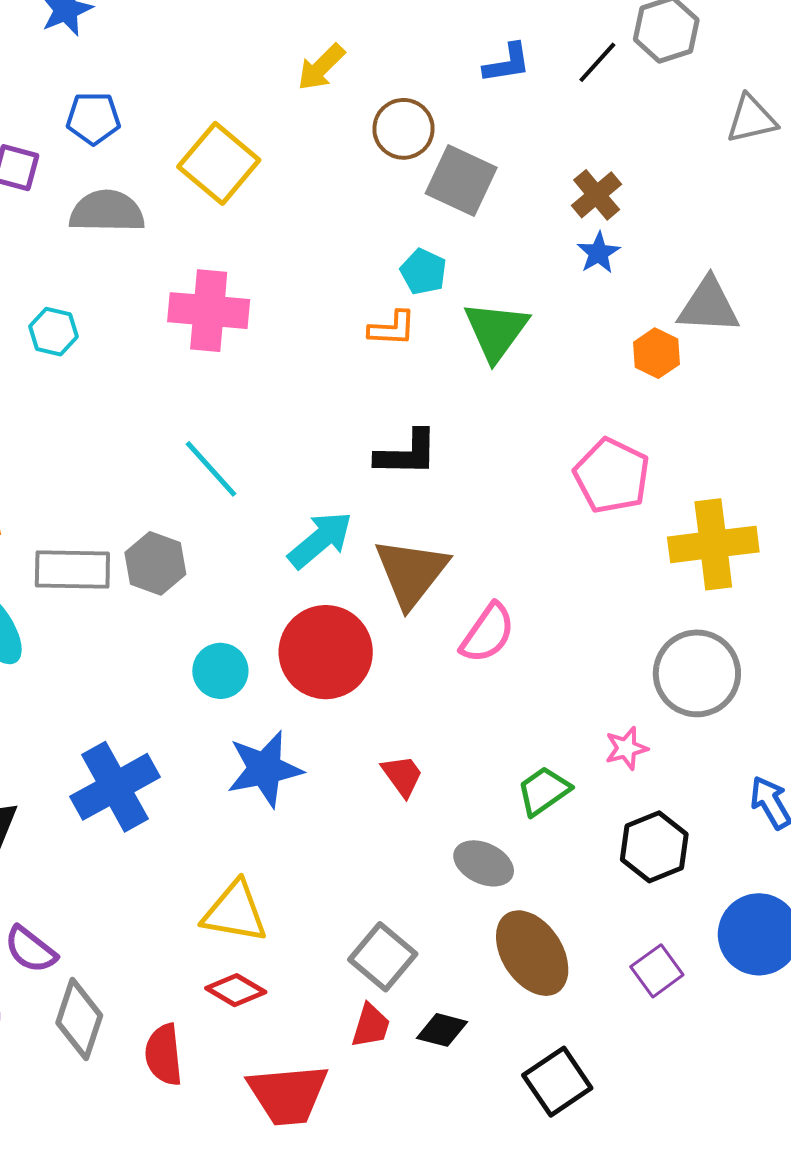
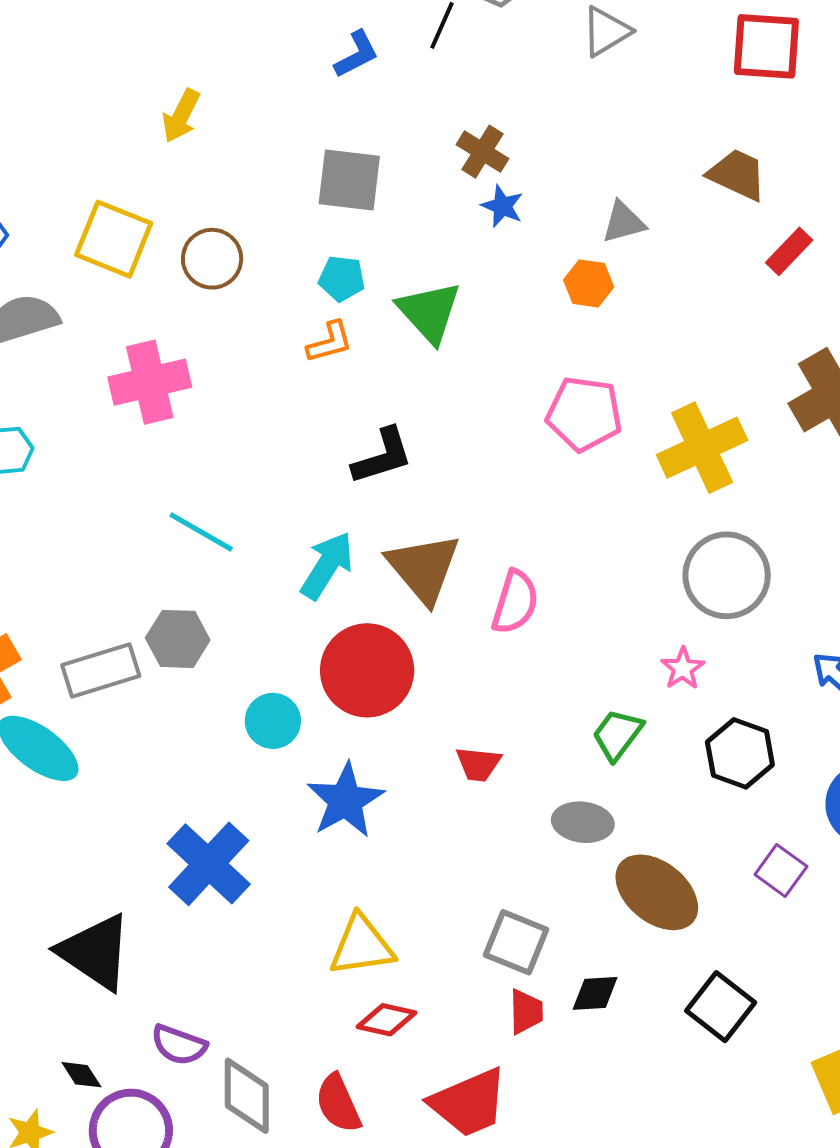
brown circle: (403, 129) -> (212, 259), moved
gray triangle: (709, 306) -> (623, 222), size x0.7
red trapezoid: (402, 776) -> (478, 764), turned 150

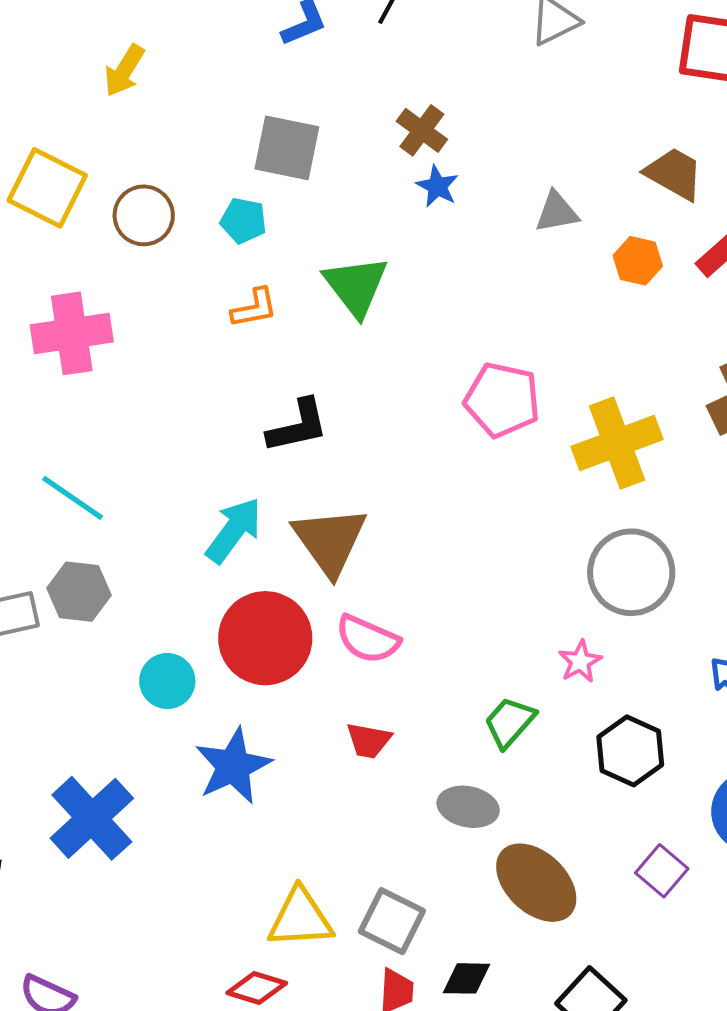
cyan pentagon: (342, 278) -> (243, 221), moved
orange hexagon: (589, 283) -> (638, 261), moved
cyan line: (201, 532) -> (73, 498), moved
pink semicircle: (515, 602) -> (368, 639), moved, turned 92
yellow triangle: (362, 946) -> (300, 918), moved

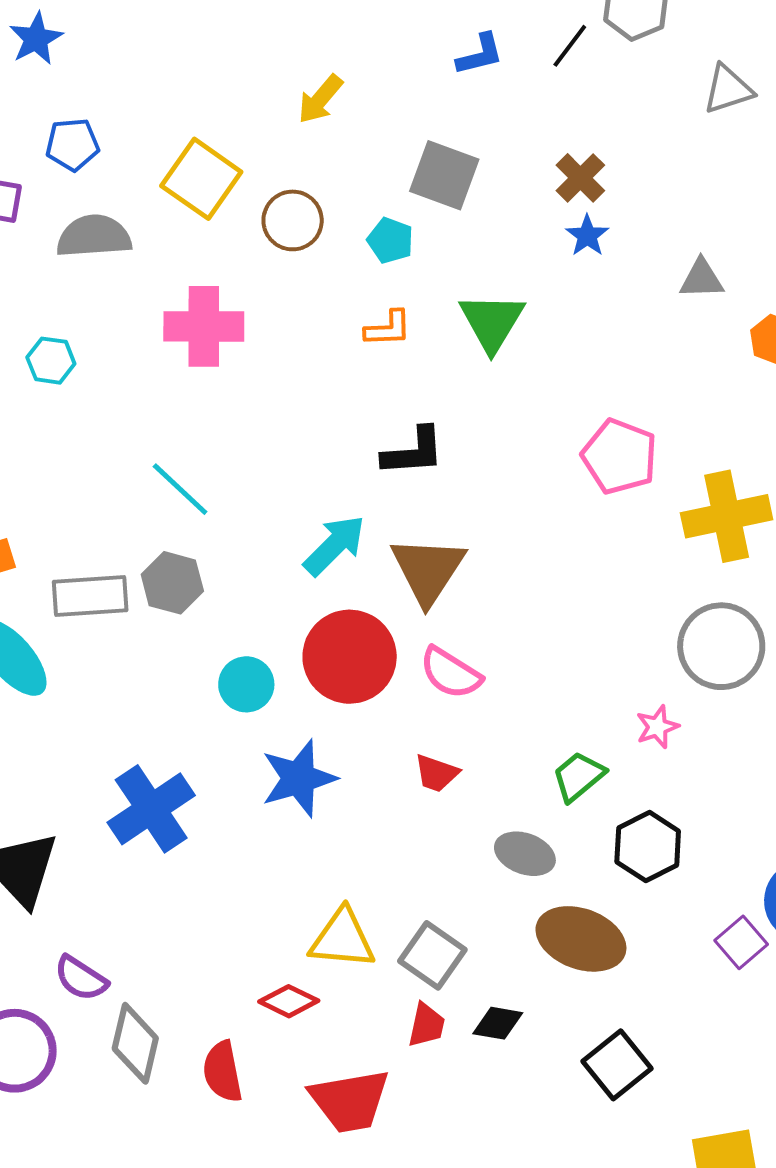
yellow arrow: (124, 70) -> (320, 99), moved
black hexagon: (630, 751) -> (648, 846), moved
purple square: (662, 871) -> (741, 942), moved
brown ellipse: (536, 883) -> (581, 939), turned -32

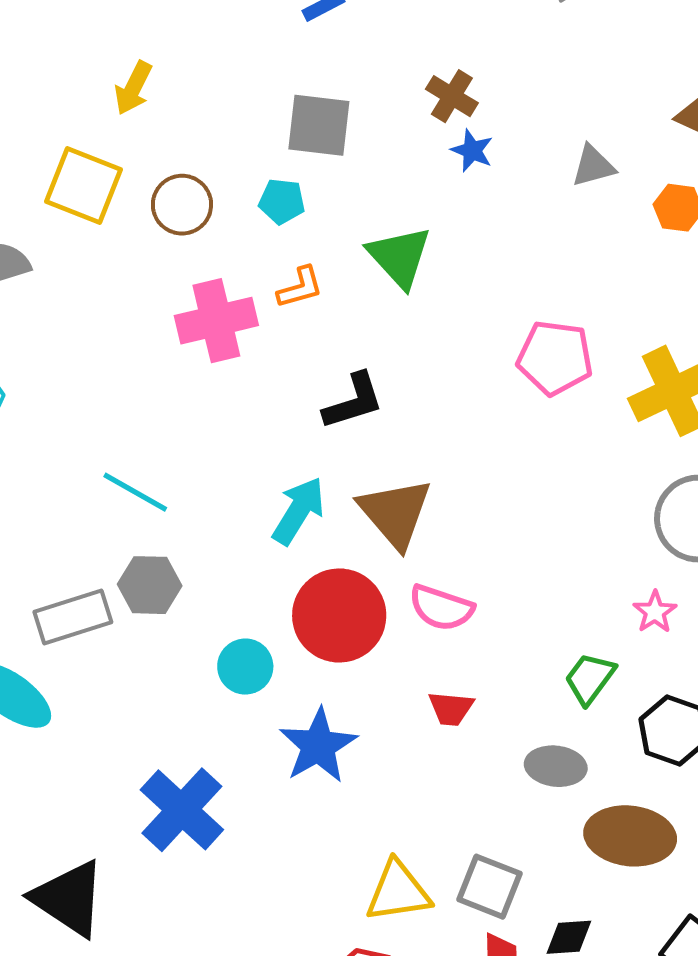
yellow arrow: (320, 99) -> (133, 88), moved
pink cross: (204, 326) -> (216, 321), moved

